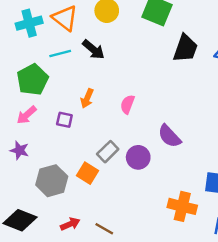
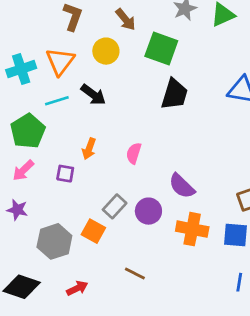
orange triangle: (65, 18) -> (60, 61), turned 32
black trapezoid: (185, 48) -> (174, 94), moved
orange cross: (182, 206) -> (192, 229), moved
brown line: (104, 229) -> (135, 274), moved

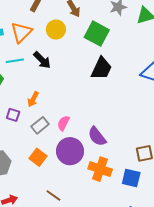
pink semicircle: (134, 153) -> (63, 123), moved
gray rectangle: (115, 206) -> (40, 125), moved
purple circle: (148, 211) -> (70, 151), size x1.4
orange square: (93, 231) -> (38, 157), moved

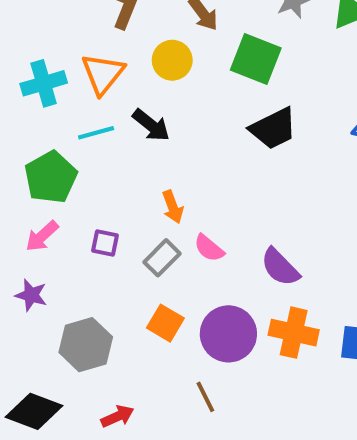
black trapezoid: (101, 68) -> (273, 129), turned 45
orange arrow: (33, 99) -> (173, 207), moved, turned -42
pink semicircle: (63, 123) -> (209, 248), turned -70
purple circle: (70, 151) -> (228, 334), moved
brown line: (53, 195) -> (205, 397), turned 35

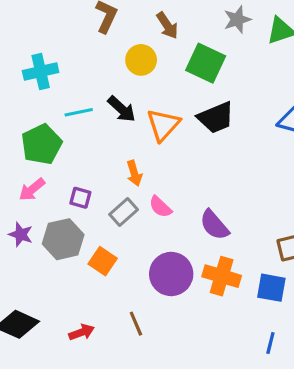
orange triangle: (103, 74) -> (163, 125), moved
orange square: (165, 323) -> (103, 261), moved
gray hexagon: (86, 345) -> (63, 239), moved
brown line: (205, 397) -> (136, 324), moved

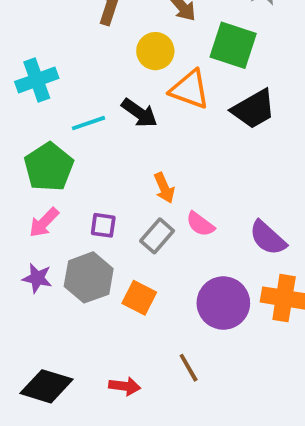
orange triangle: (163, 125) -> (190, 89), moved, turned -45
red arrow: (82, 332) -> (125, 386), turned 35

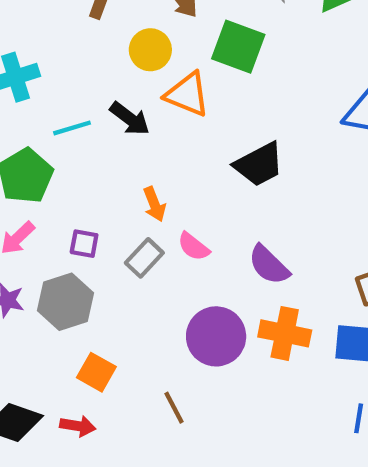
black trapezoid: (254, 109) -> (259, 164), moved
orange square: (139, 298) -> (96, 372), moved
red arrow: (125, 386) -> (78, 426), moved

